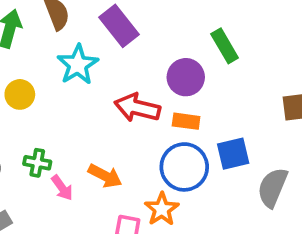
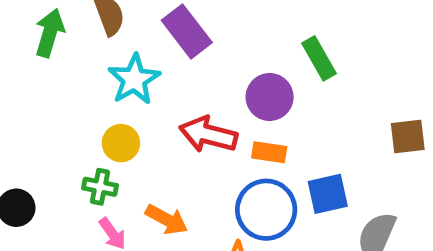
yellow circle: (20, 94) -> (121, 143), moved
green cross: (37, 163) -> (100, 187), moved

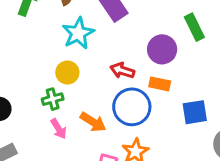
red arrow: (208, 134) -> (122, 70), size x0.7
green cross: (100, 187) -> (53, 99), turned -30
blue circle: (266, 210) -> (132, 107), moved

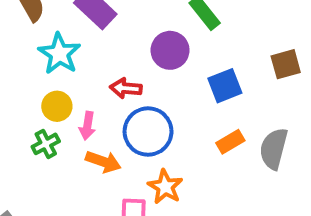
orange rectangle: (160, 84) -> (230, 142), moved, turned -30
blue square: (195, 112) -> (225, 86), moved
pink arrow: (59, 129) -> (87, 126), moved, turned 54

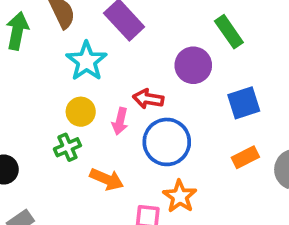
pink arrow: (87, 126) -> (120, 121), moved
orange arrow: (103, 162) -> (107, 179), moved

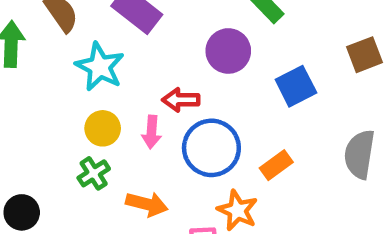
orange rectangle: (245, 157) -> (276, 165), moved

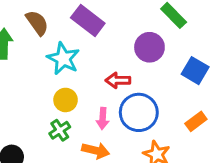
blue square: (296, 86) -> (195, 71), turned -32
pink arrow: (151, 132) -> (103, 118), moved
orange rectangle: (276, 165) -> (196, 121), moved

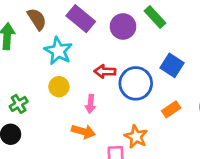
purple circle: (149, 47) -> (123, 26), moved
blue circle: (139, 112) -> (136, 83), moved
green cross: (60, 130) -> (19, 104), moved

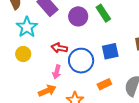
blue square: (172, 65) -> (110, 51), turned 36
pink arrow: (90, 104) -> (57, 72), moved
orange arrow: (83, 131) -> (47, 91), moved, turned -48

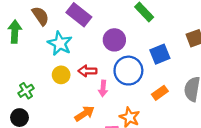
purple circle: (78, 16) -> (114, 40), moved
red arrow: (59, 48) -> (87, 71), moved
orange arrow: (47, 91) -> (85, 114), moved

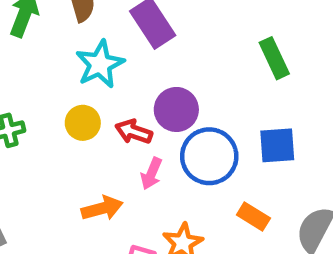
purple circle: (114, 40) -> (176, 109), moved
orange rectangle: (160, 93) -> (253, 216), turned 49

